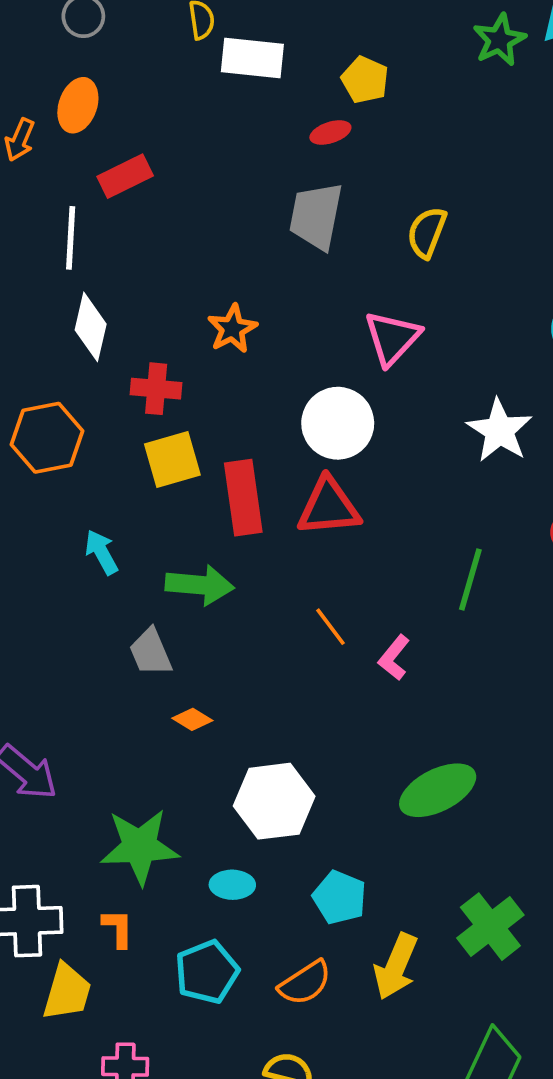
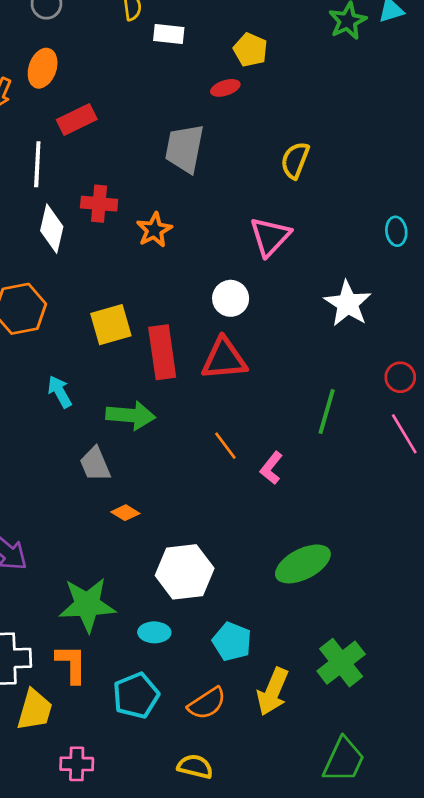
white rectangle: (252, 58) -> (169, 34), size x0.7
gray trapezoid: (316, 216) -> (185, 148), moved
red cross: (156, 389) -> (99, 204), moved
white circle: (338, 423) -> (231, 298), size x0.7
orange L-shape: (118, 928) -> (71, 664), size x1.4

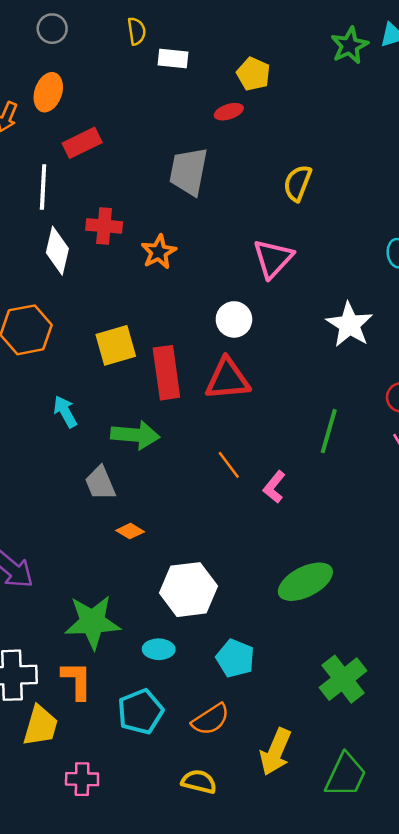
yellow arrow: (273, 692) -> (276, 752), moved

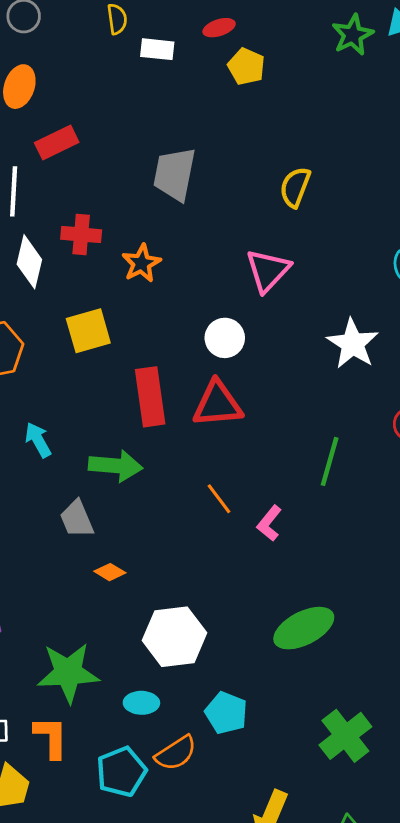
red ellipse: (229, 112) -> (219, 28), moved
yellow square: (116, 345) -> (88, 331), moved
orange semicircle: (211, 719) -> (176, 753), moved

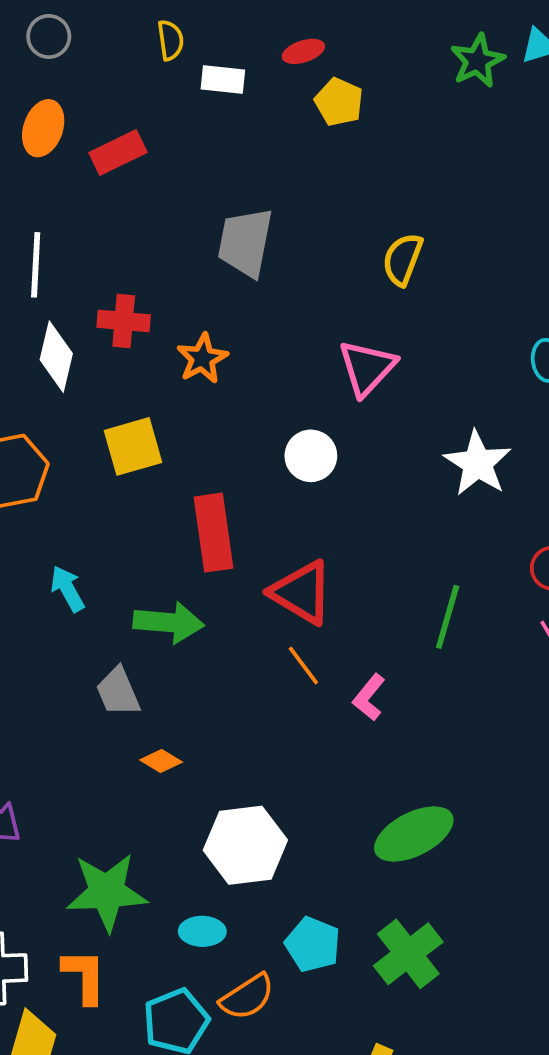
red rectangle: (57, 143) -> (118, 153), moved
red triangle: (218, 404) -> (302, 592), moved, turned 36
green cross: (345, 736) -> (408, 954), moved

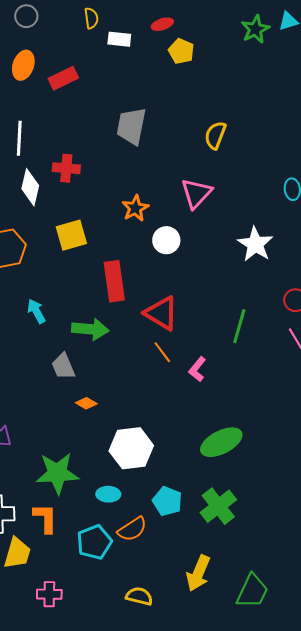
orange star: (202, 358) -> (135, 208), moved

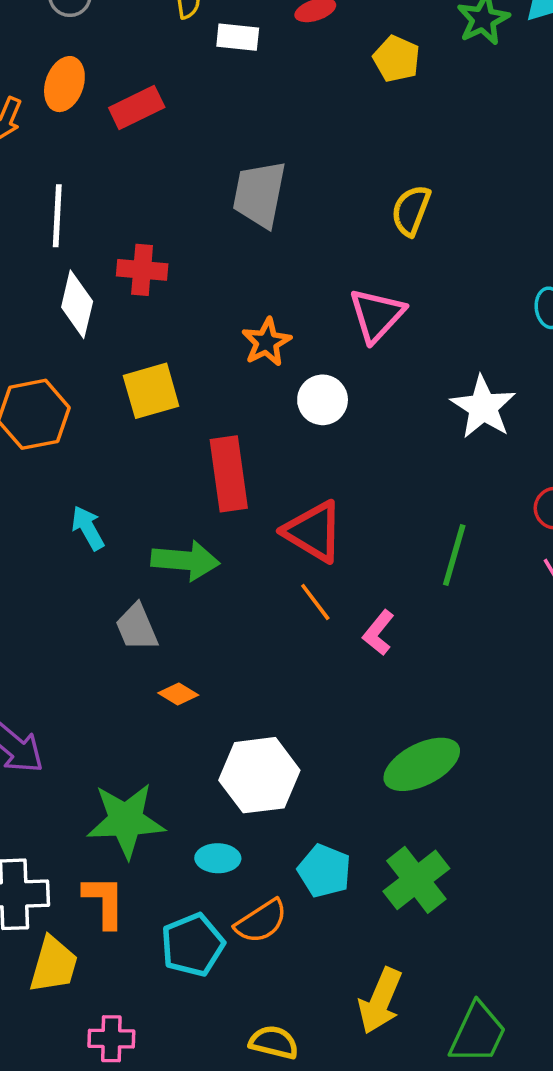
yellow pentagon: (181, 51) -> (397, 59), moved

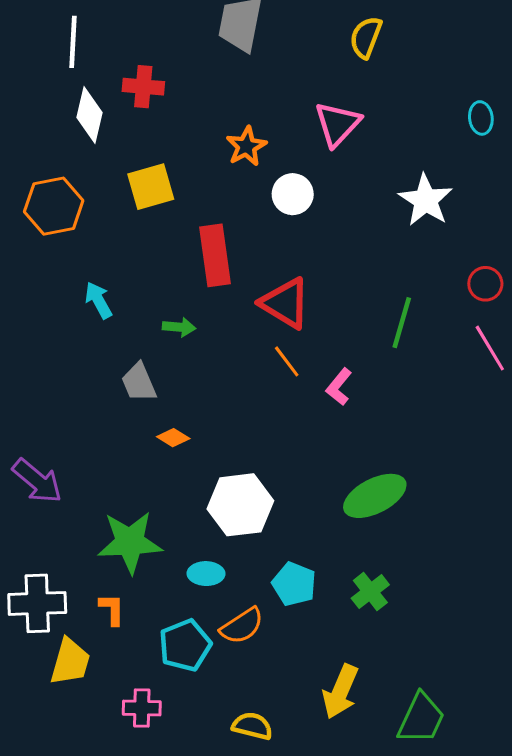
green arrow: (185, 560) -> (179, 327), size x0.6
green cross: (416, 880) -> (370, 591), size x0.7
orange L-shape: (104, 902) -> (112, 609), size x0.7
pink cross: (111, 1039) -> (142, 708), moved

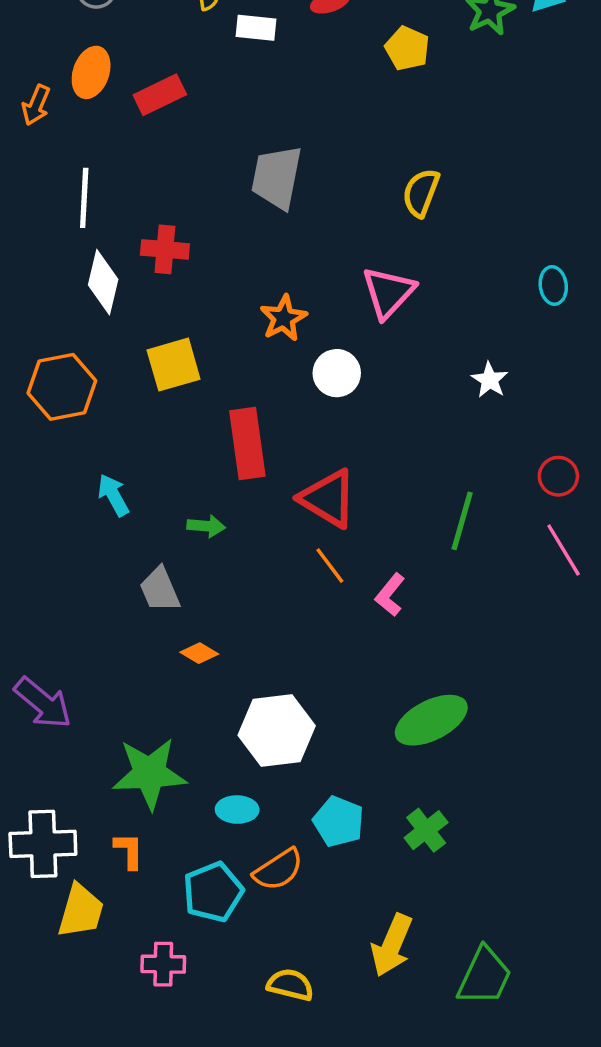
white star: (426, 200) -> (490, 380), size x0.6

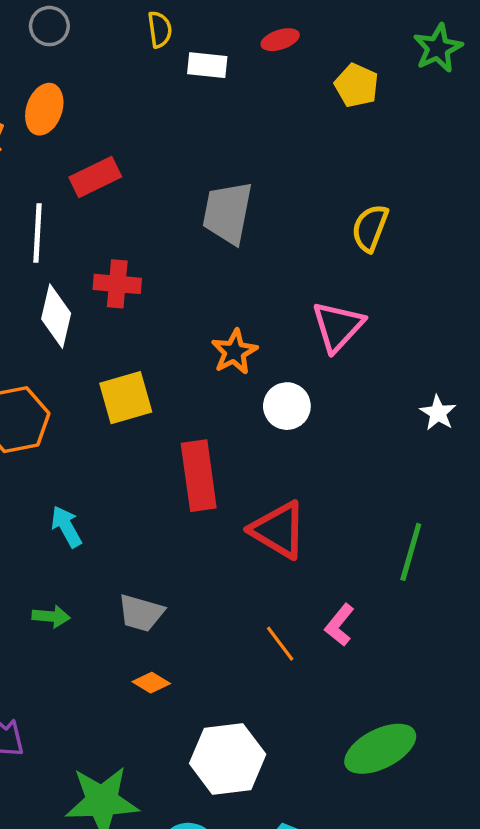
red rectangle: (160, 95) -> (95, 177), moved
green arrow: (206, 526) -> (51, 616), moved
orange line: (330, 566) -> (280, 644), moved
gray trapezoid: (160, 590) -> (141, 613), moved, turned -51

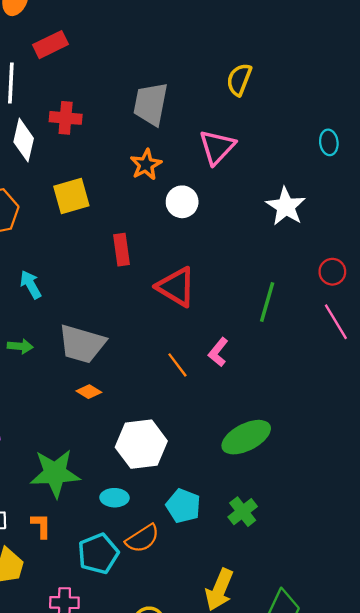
gray trapezoid: (228, 213) -> (151, 104), moved
white star: (438, 413) -> (286, 206), size x1.6
red rectangle: (199, 476) -> (121, 250), size x0.7
gray trapezoid: (141, 613) -> (82, 344), size x1.5

